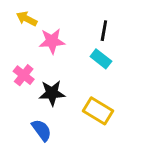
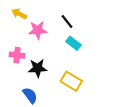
black line: (104, 31) -> (67, 21), moved, turned -48
pink cross: (24, 75) -> (17, 55), turned -32

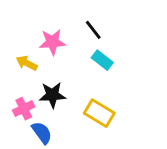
yellow arrow: (19, 14) -> (27, 63), moved
pink cross: (17, 55) -> (24, 109), moved, turned -32

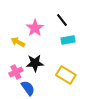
pink star: (52, 42) -> (35, 28), turned -30
cyan rectangle: (102, 60) -> (68, 40), turned -48

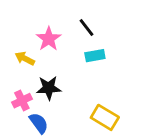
yellow rectangle: (66, 75) -> (105, 117), moved

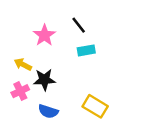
yellow arrow: (25, 58) -> (23, 64), moved
blue semicircle: (39, 123) -> (48, 111), moved, turned 144

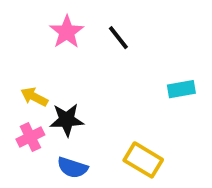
pink star: (44, 35) -> (67, 32), moved
cyan rectangle: (86, 50) -> (181, 89), moved

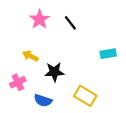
yellow arrow: (34, 97) -> (30, 56), moved
black star: (67, 120) -> (54, 72), moved

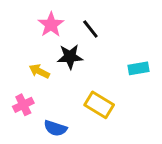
black star: (54, 72) -> (70, 57), moved
yellow rectangle: (85, 96) -> (99, 105), moved

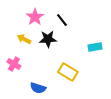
yellow arrow: (39, 71) -> (24, 39), moved
pink cross: (23, 105) -> (14, 64), moved, turned -32

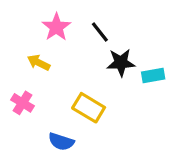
black star: (48, 39) -> (121, 63), moved
yellow rectangle: (68, 72) -> (89, 108), moved

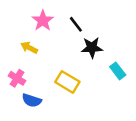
cyan rectangle: (153, 75) -> (118, 71), moved, turned 63
blue semicircle: (61, 142) -> (32, 100), moved

